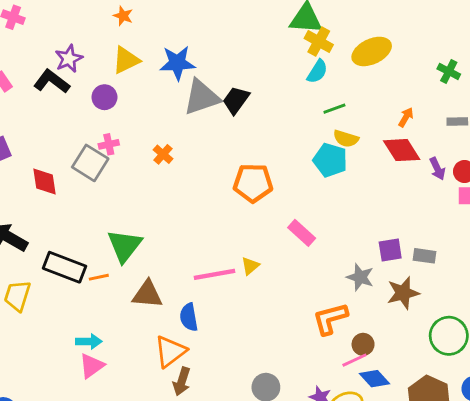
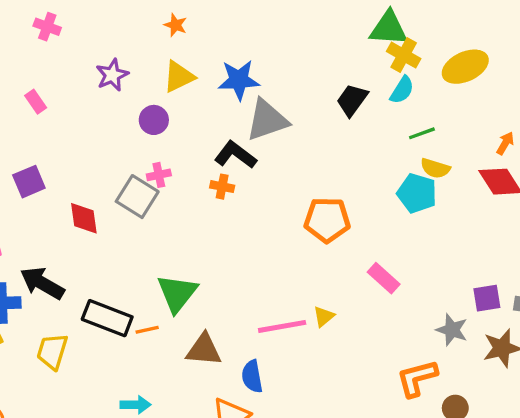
black L-shape: (52, 81) -> (235, 155), moved
black trapezoid: (236, 100) -> (352, 100), moved
orange cross: (163, 154) -> (222, 187), turned -30

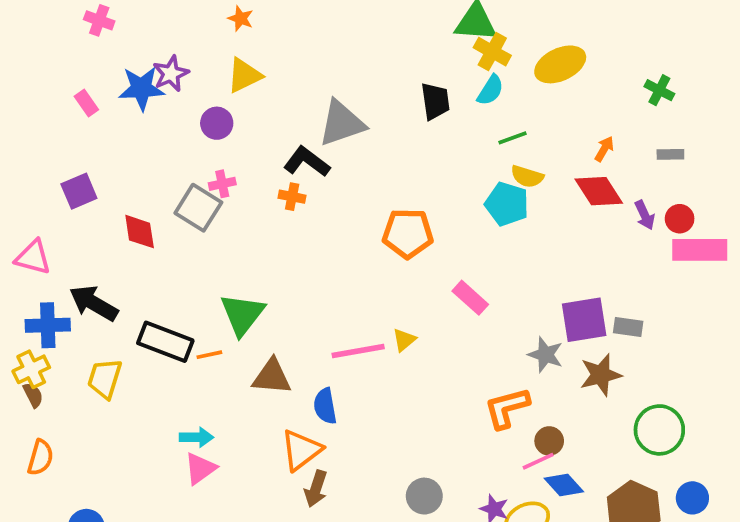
blue star: (239, 80) -> (141, 88), moved
black trapezoid: (352, 100) -> (435, 101), turned 136
purple square: (487, 298) -> (584, 320), size x1.5

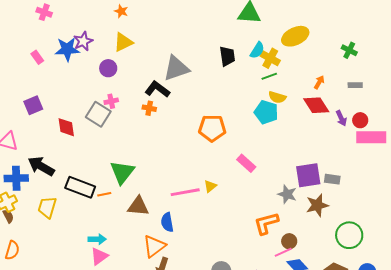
yellow cross: (492, 52) -> (270, 58), moved

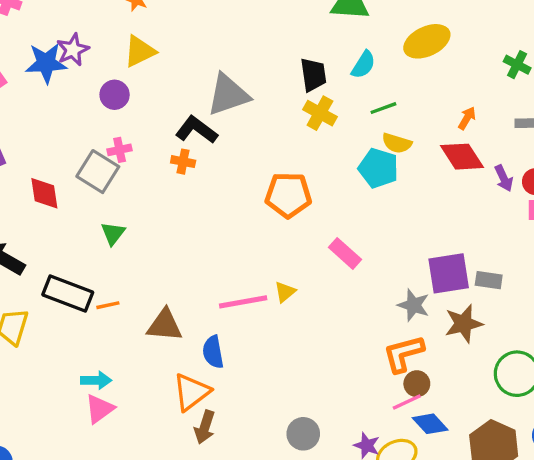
yellow cross: (270, 58) -> (320, 113), moved
green triangle: (122, 172) -> (113, 233), moved, size x0.6
orange L-shape: (266, 223) -> (403, 354), moved

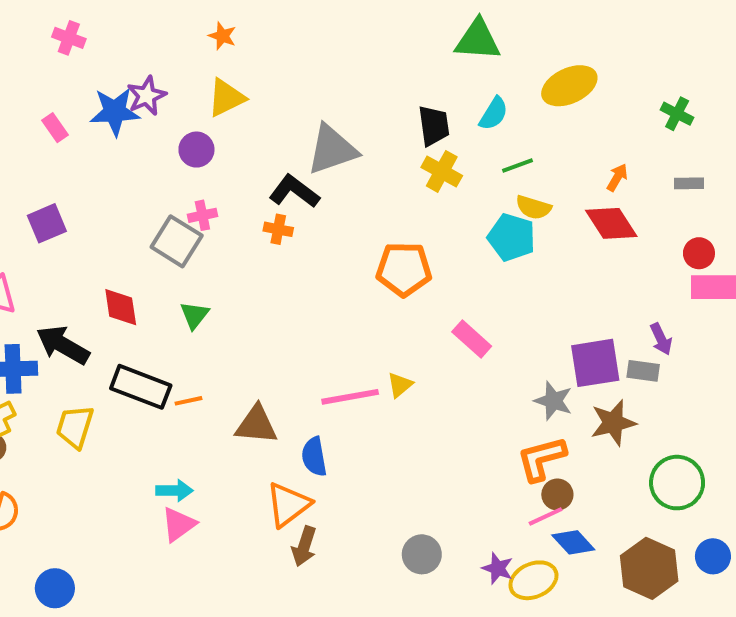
purple arrow: (504, 178) -> (661, 339), moved
red diamond: (44, 193) -> (121, 307), moved

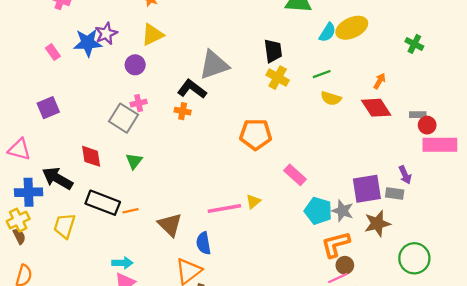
cyan semicircle: (494, 114) -> (327, 32), moved
gray rectangle: (689, 183) -> (418, 115), moved
cyan pentagon: (512, 237) -> (318, 211), moved
brown triangle: (256, 425) -> (170, 225), turned 40

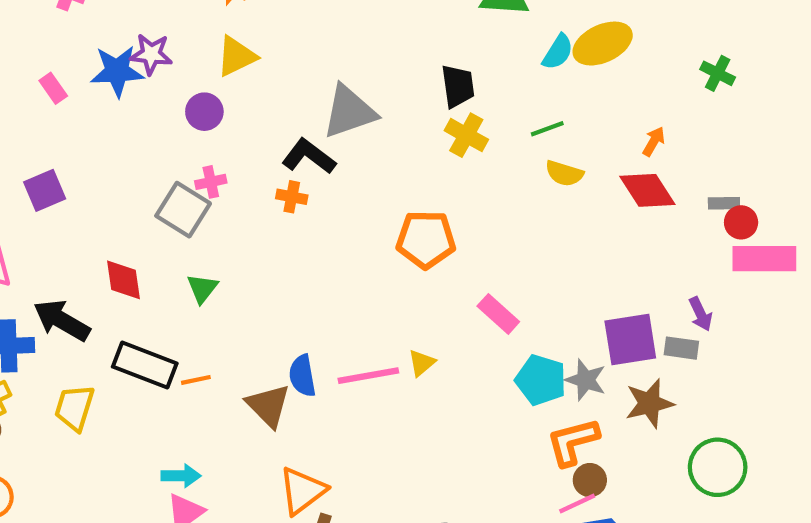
purple star: (106, 34) -> (151, 54), turned 30
blue semicircle: (203, 243) -> (302, 376), moved

